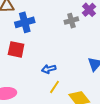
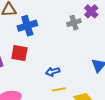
yellow line: (54, 87) -> (59, 89), turned 48

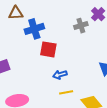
red square: (19, 53) -> (48, 49), moved

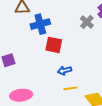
gray cross: (81, 26) -> (87, 22), turned -32

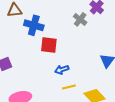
blue cross: (40, 24) -> (34, 25), turned 36

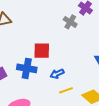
blue cross: (34, 25) -> (27, 68), moved

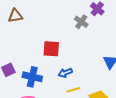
blue cross: (27, 68) -> (32, 77), moved

